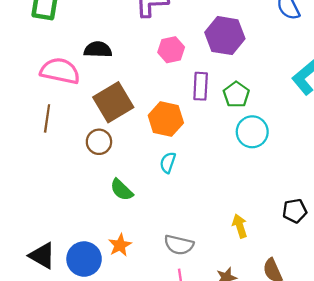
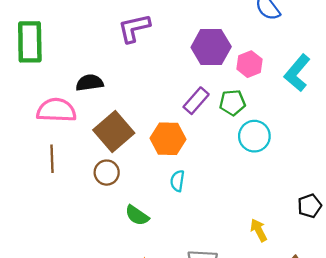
pink hexagon: (171, 50) -> (249, 64), moved
purple rectangle: (201, 86) -> (196, 101), turned 48
green pentagon: (236, 95) -> (232, 103), turned -30

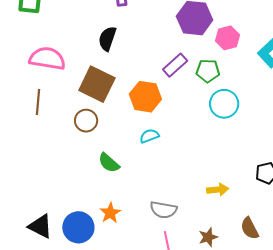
black semicircle: (90, 83) -> (107, 39), moved, turned -70
brown square: (114, 131) -> (97, 84), turned -30
cyan semicircle: (177, 181) -> (149, 136), turned 54
yellow arrow: (259, 230) -> (218, 190), turned 105

